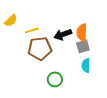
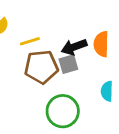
gray square: (83, 46) -> (68, 64), moved
green circle: (55, 79) -> (63, 111), size x1.5

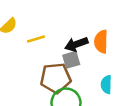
brown pentagon: (41, 67) -> (56, 78), moved

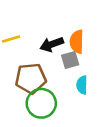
gray square: (71, 60) -> (70, 60), moved

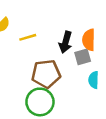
black arrow: (52, 44) -> (66, 42), turned -55
green circle: (41, 103) -> (40, 102), moved

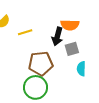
orange semicircle: (89, 40) -> (70, 25), moved, turned -90

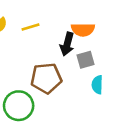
yellow line: (25, 32) -> (30, 27), moved
green circle: (36, 87) -> (19, 106), moved

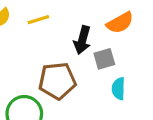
orange semicircle: (83, 30) -> (120, 23), moved, turned -30

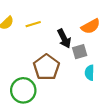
black arrow: (82, 40) -> (64, 38), turned -42
brown pentagon: (57, 81) -> (46, 67), turned -30

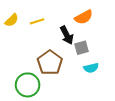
orange semicircle: (91, 26) -> (84, 17), moved
cyan semicircle: (90, 73) -> (91, 68), turned -104

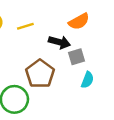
black arrow: (67, 35) -> (59, 42), turned -48
cyan semicircle: (91, 68) -> (87, 80), turned -56

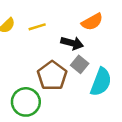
gray square: (76, 57) -> (80, 64), moved, turned -35
cyan semicircle: (87, 80) -> (101, 82), size x1.6

